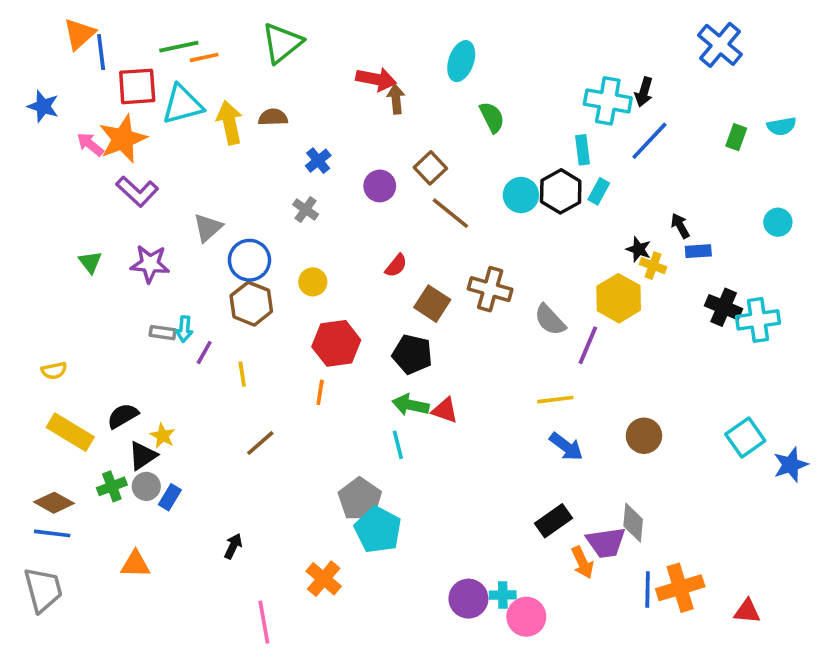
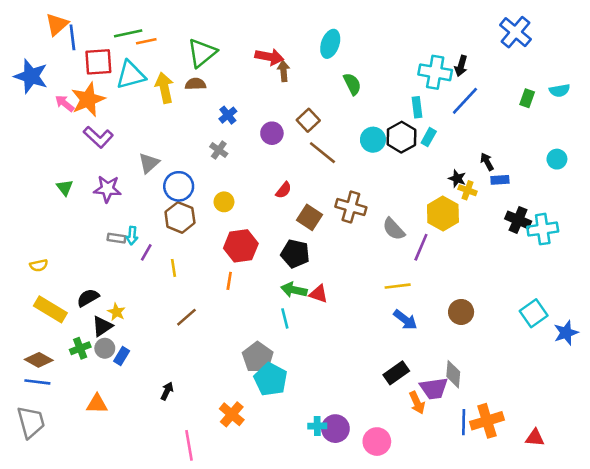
green triangle: (282, 43) -> (202, 53), moved
blue star: (43, 106) -> (31, 76), size x1.5
cyan cross: (503, 595) -> (317, 426), moved

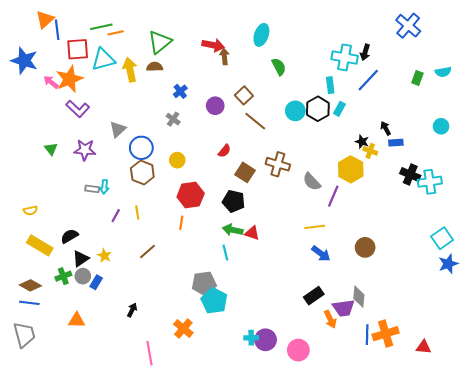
purple line: (146, 252) -> (116, 216), moved
yellow star: (116, 312) -> (104, 256), moved
cyan square: (534, 313) -> (442, 238), moved
gray pentagon: (258, 357) -> (204, 283), turned 30

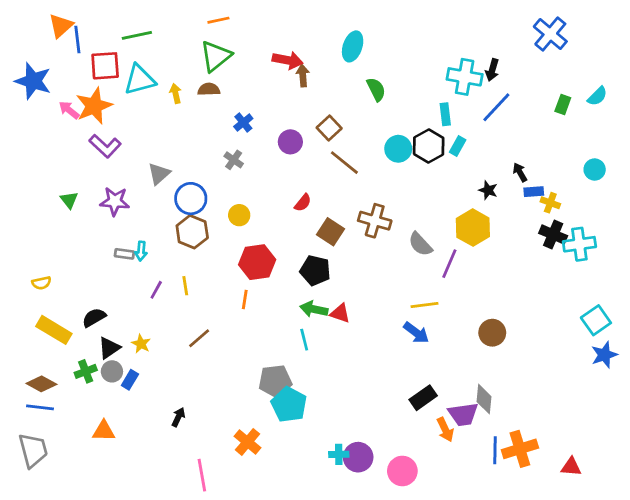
orange line: (116, 33) -> (218, 20), moved
yellow arrow: (130, 70) -> (176, 93), size x0.6
cyan semicircle: (443, 72) -> (597, 96), turned -35
yellow cross: (370, 151) -> (550, 203), moved
blue arrow: (321, 254) -> (416, 333), moved

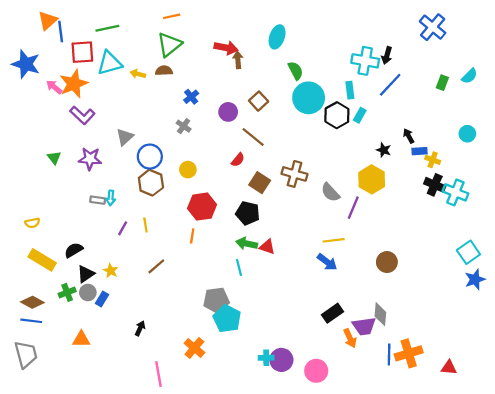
yellow arrow: (176, 93) -> (138, 74), turned -64
cyan circle: (398, 149) -> (309, 98), moved, size x1.5
brown line: (344, 163) -> (253, 137), moved
cyan cross: (579, 244) -> (455, 192), turned 30

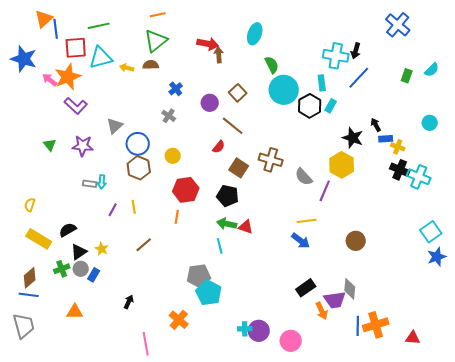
black star: (384, 150) -> (353, 138), size x1.5
yellow semicircle: (32, 223) -> (30, 205), turned 120
brown diamond: (32, 302) -> (30, 278), turned -70

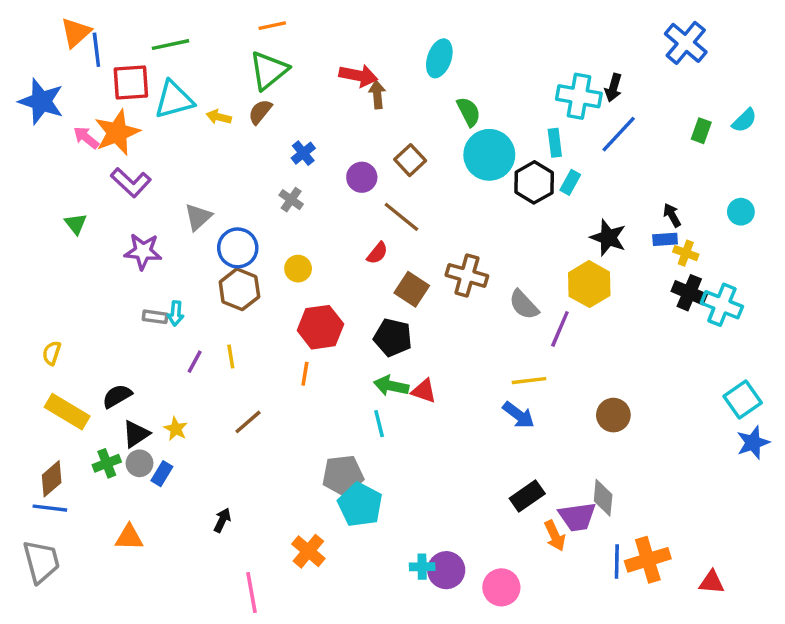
brown semicircle: (151, 65) -> (260, 112), turned -49
black arrow: (376, 125) -> (672, 215), moved
green triangle: (50, 145) -> (76, 224), moved

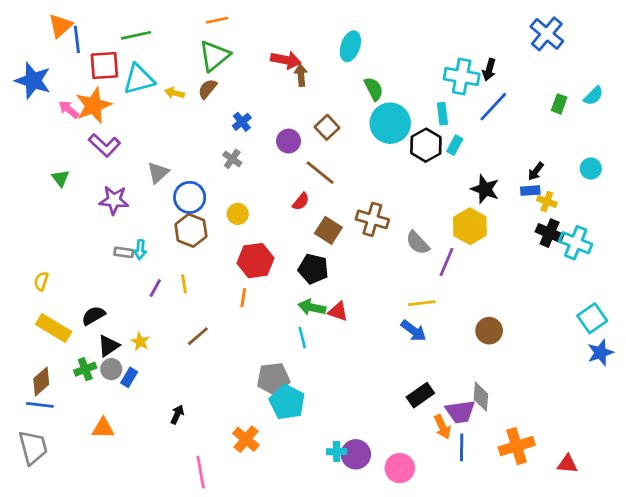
black arrow: (672, 215) -> (536, 171), turned -114
blue line: (617, 562) -> (462, 447), moved

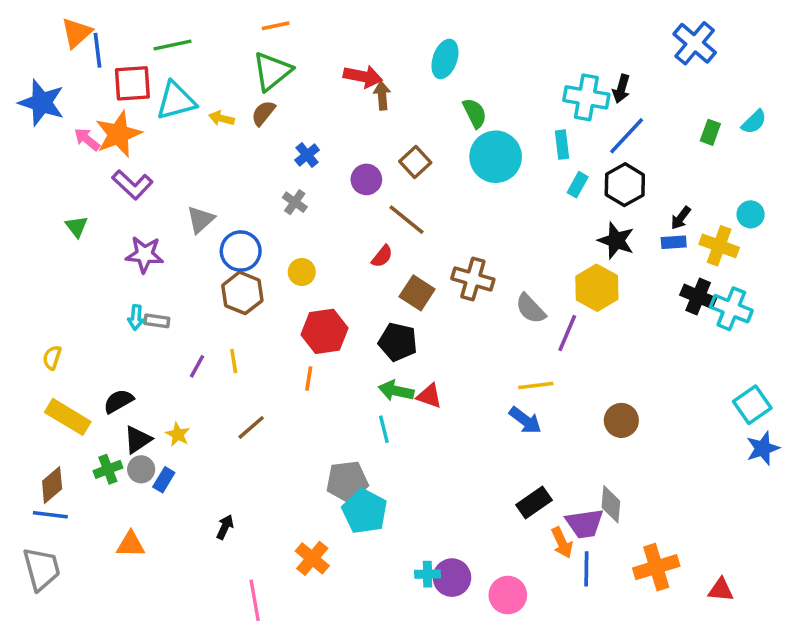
black hexagon: (426, 145) -> (625, 185), moved
yellow cross: (547, 202) -> (719, 246), moved, size x1.5
cyan arrow: (140, 250) -> (136, 317), moved

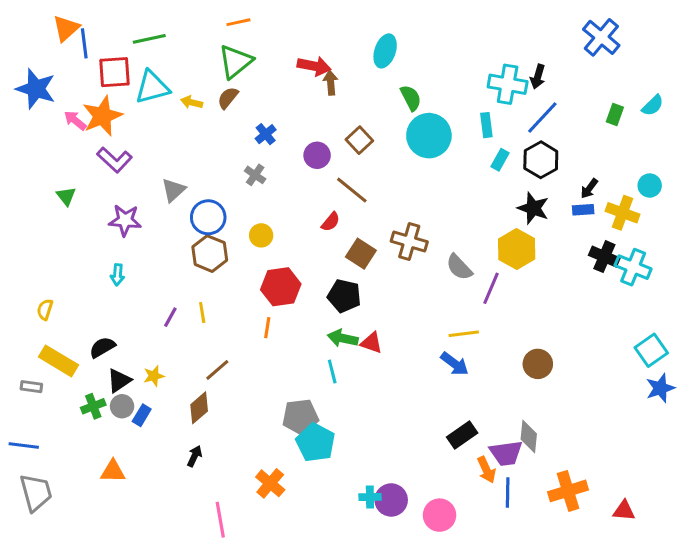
gray rectangle: (157, 321) -> (31, 387), moved
yellow star: (178, 434) -> (154, 376), turned 30
brown diamond: (52, 485) -> (199, 408), moved
blue line: (50, 515) -> (24, 446), moved

